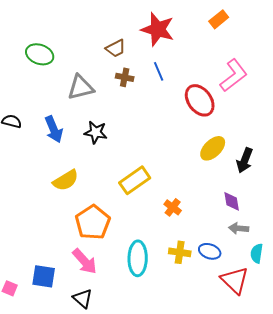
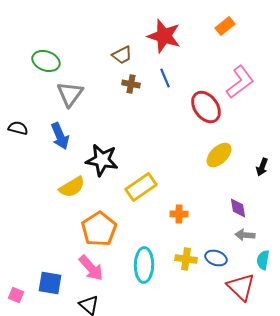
gray triangle: (81, 87) -> (70, 94), moved, turned -40
black star: (96, 132) -> (102, 160), moved, size x1.4
black arrow: (245, 160) -> (262, 167), moved, size x0.7
orange cross: (173, 207) -> (179, 214), turned -36

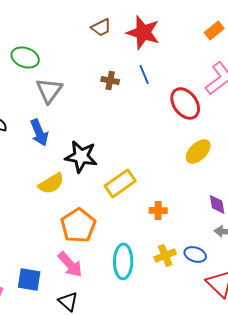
orange rectangle: (225, 26) -> (214, 30), moved
brown trapezoid: (122, 55) -> (101, 27), moved
yellow cross: (186, 259) -> (165, 255), turned -30

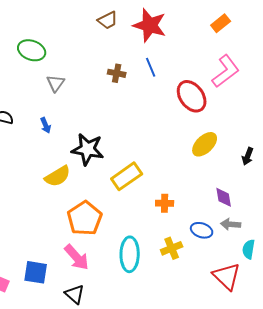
gray triangle: (49, 90) -> (56, 83), size x0.7
blue arrow: (39, 132) -> (46, 125), size x0.6
blue ellipse: (195, 254) -> (202, 230), moved

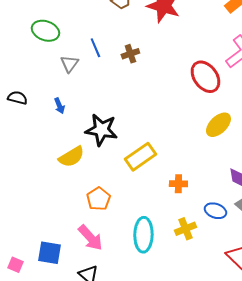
blue line: (151, 67) -> (95, 48), moved
brown cross: (117, 73) -> (130, 54), turned -30
orange pentagon: (85, 218) -> (98, 199), size x0.7

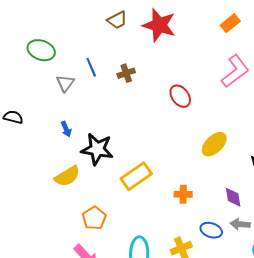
red ellipse: (205, 77) -> (180, 96), moved, size x0.7
blue arrow: (59, 106) -> (66, 129), moved
orange cross: (178, 184) -> (183, 194), moved

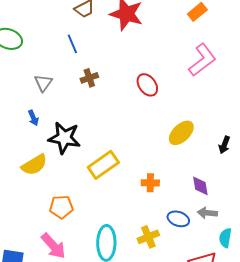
blue line: (91, 67) -> (72, 44), moved
brown cross: (126, 73) -> (89, 78), moved
gray triangle: (65, 83) -> (43, 83), moved
orange pentagon: (94, 218) -> (61, 207), turned 30

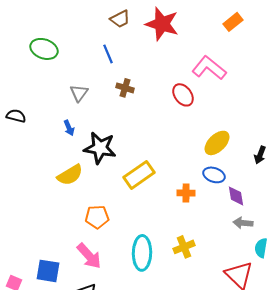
pink L-shape: (202, 60) -> (209, 68), moved, turned -104
brown cross: (89, 78) -> (125, 88), turned 36
blue ellipse: (178, 219) -> (214, 175), moved

